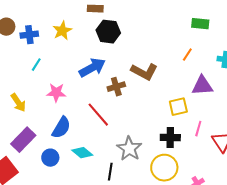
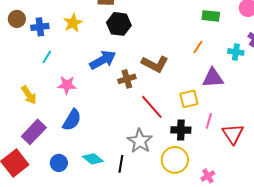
red line: (98, 115) -> (152, 107), moved
cyan diamond: (82, 153) -> (93, 159), moved
blue circle: (50, 158) -> (59, 163), moved

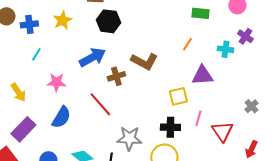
red line: (152, 107) -> (100, 104), moved
gray star: (140, 141) -> (129, 138), turned -30

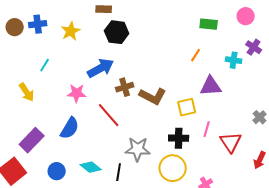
blue cross: (29, 24) -> (38, 24), moved
brown L-shape: (144, 61) -> (153, 96), moved
pink star: (56, 82) -> (77, 93), moved
yellow arrow: (18, 92) -> (27, 92), moved

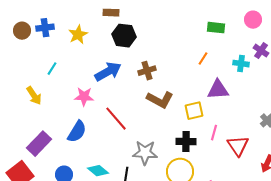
brown cross: (125, 87) -> (147, 71), moved

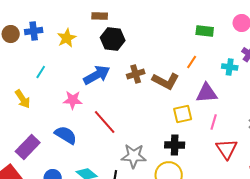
brown L-shape: (160, 100) -> (166, 81), moved
blue semicircle: (77, 132) -> (66, 135), turned -90
pink line: (214, 133) -> (214, 122), moved

